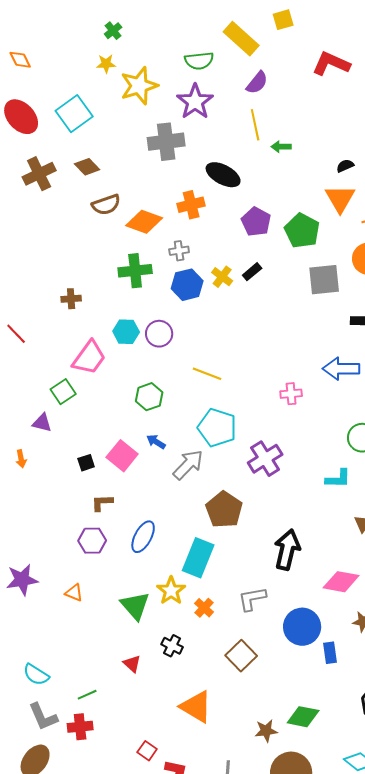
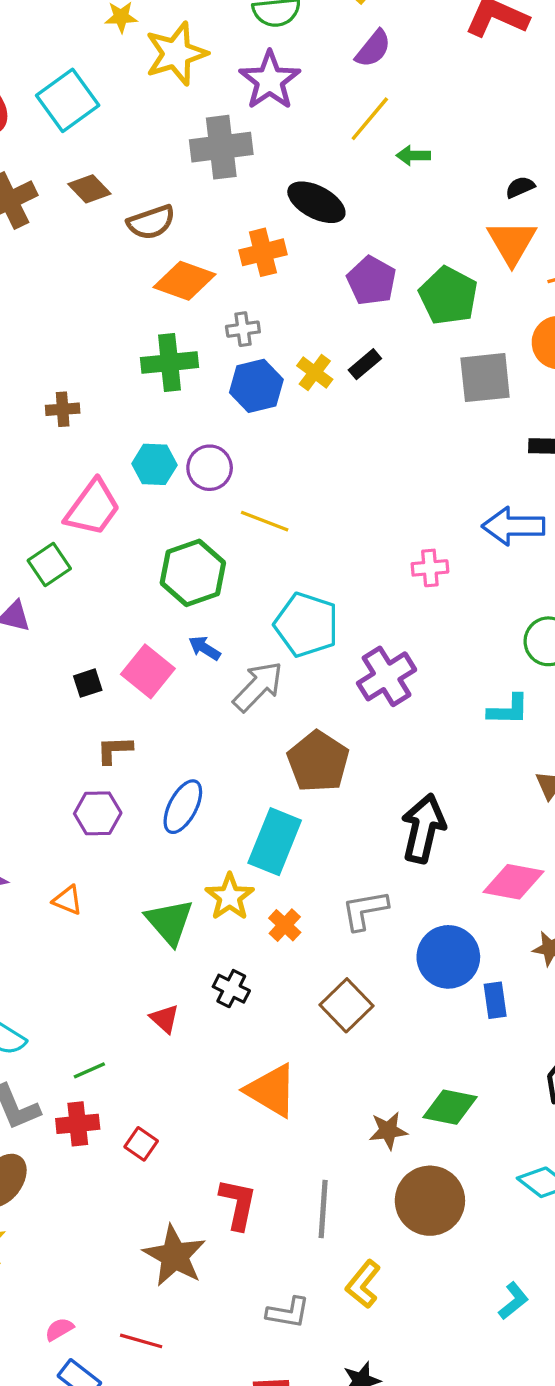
yellow line: (255, 125) -> (370, 119), turned 52
brown semicircle: (106, 205) -> (151, 222), moved
yellow line: (207, 374) -> (265, 521), moved
green hexagon: (149, 397) -> (193, 573), size x1.4
red square: (147, 751) -> (141, 1144), moved

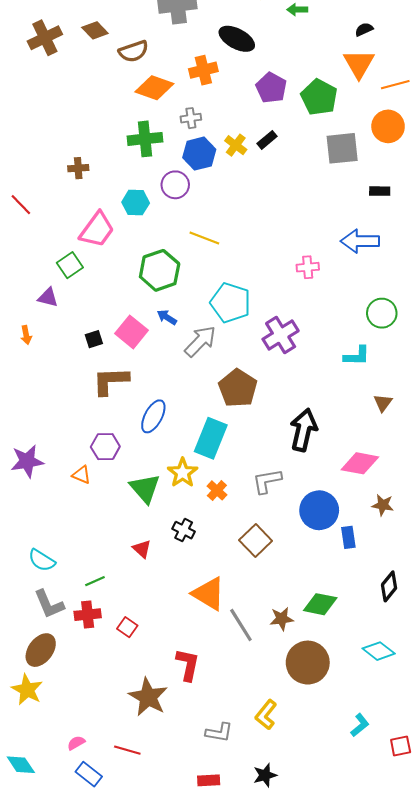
purple circle: (210, 468) -> (175, 185), moved
brown L-shape: (114, 750) -> (111, 381), size x1.6
purple hexagon: (98, 813) -> (105, 447), moved
gray line: (323, 1209) -> (241, 625), moved, turned -36

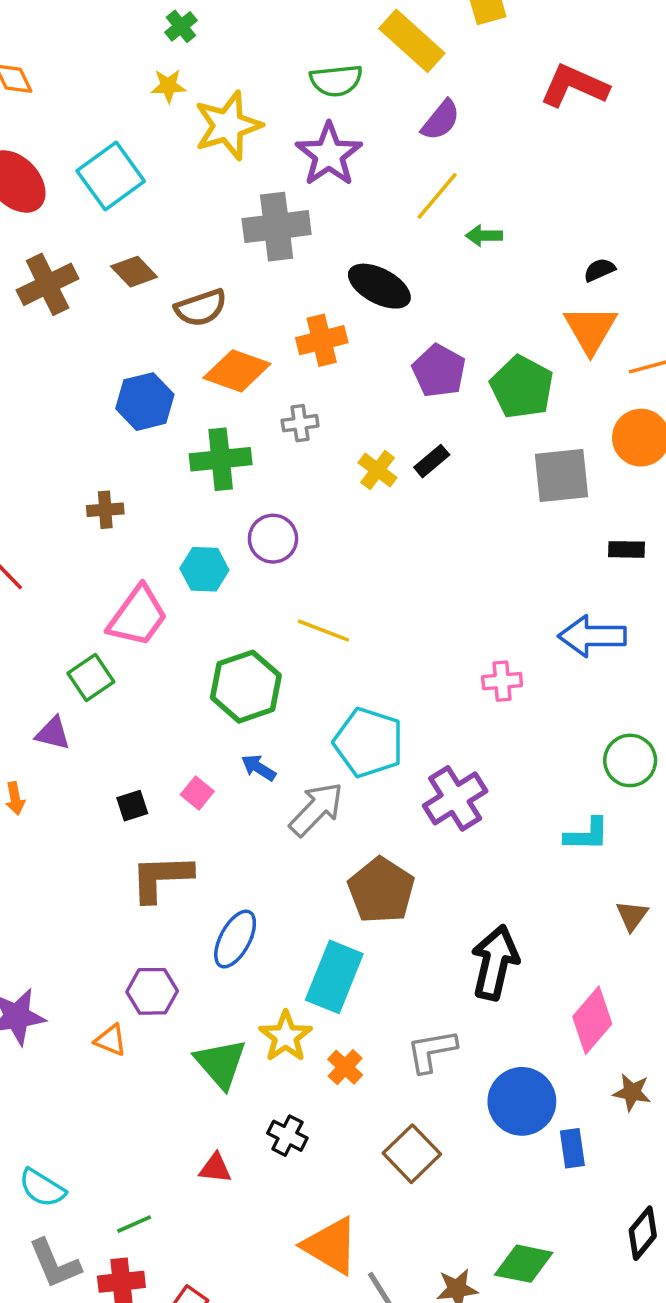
blue hexagon: (199, 154) -> (145, 402), moved
pink square: (131, 332) -> (197, 793), size x0.6
pink diamond: (360, 463) -> (592, 1020), turned -60
red triangle: (142, 549) -> (215, 1168), turned -36

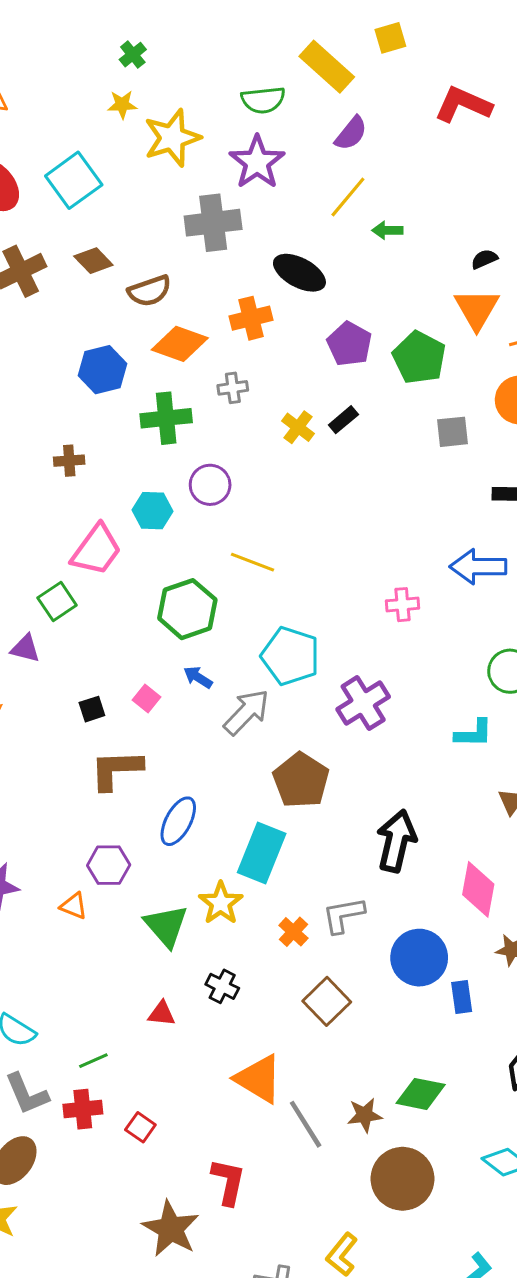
gray square: (562, 475) -> (452, 432), size x0.7
pink diamond: (592, 1020) -> (478, 889), turned -30
orange cross: (345, 1067) -> (293, 932), moved

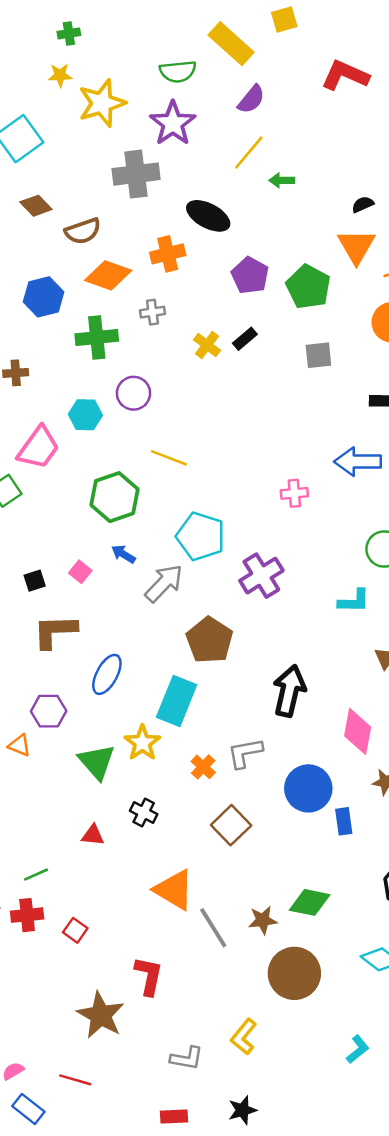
green cross: (133, 55) -> (69, 33), turned 30
gray square: (452, 432) -> (318, 355), moved

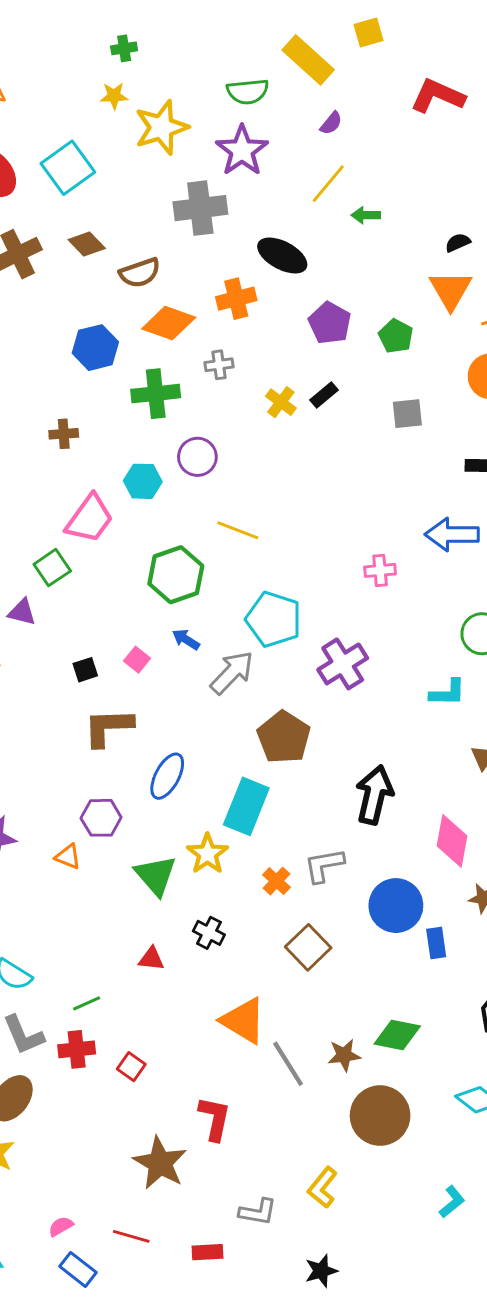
purple semicircle: (251, 99) -> (331, 123), size x0.7
green pentagon: (308, 287) -> (396, 336), size x0.7
red rectangle: (174, 1116) -> (207, 1252), moved

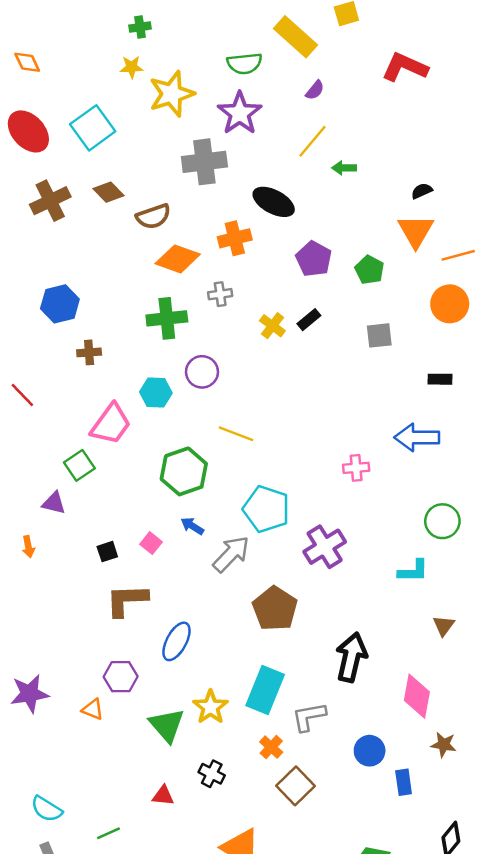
blue hexagon: (95, 348) -> (60, 304), moved
cyan rectangle: (246, 806) -> (265, 690), moved
orange cross: (277, 881) -> (271, 747), moved
blue circle: (396, 906) -> (370, 751), size x0.7

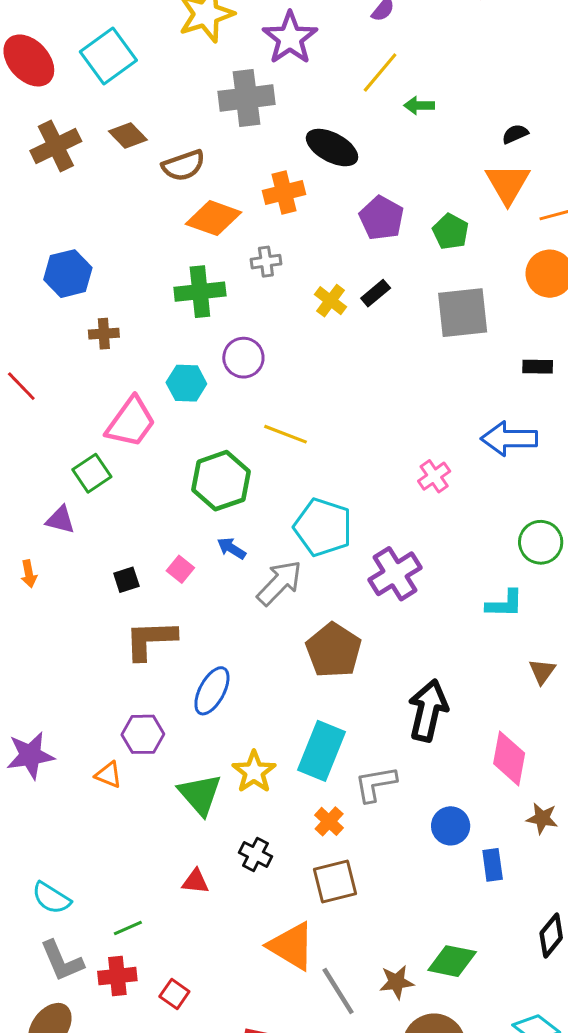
gray square: (379, 335) -> (463, 313), size x1.6
pink cross: (356, 468) -> (434, 476), turned -30
brown square: (295, 786) -> (335, 881), moved, turned 30

